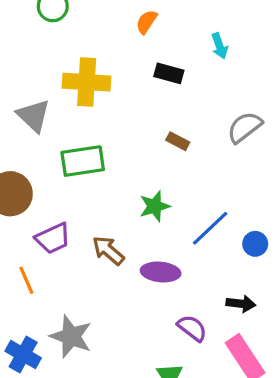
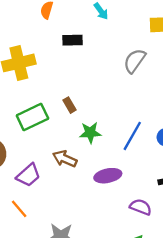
brown rectangle: (178, 141) -> (70, 105), moved, turned 49
green star: (155, 206) -> (90, 133), turned 30
brown arrow: (108, 250) -> (65, 159), moved

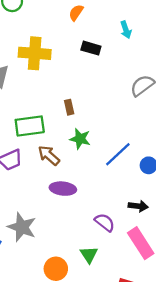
green rectangle: (32, 117) -> (30, 126), moved
purple ellipse: (108, 176) -> (63, 189), moved

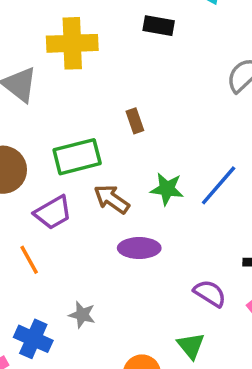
green star: (80, 139) -> (167, 189), moved
gray star: (22, 227) -> (82, 315), size x0.6

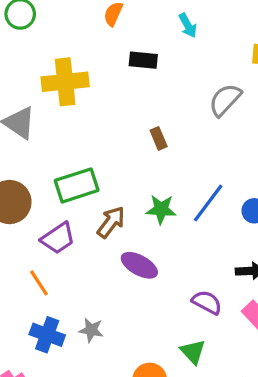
brown rectangle: (135, 121) -> (159, 138), moved
brown arrow: (112, 199) -> (111, 222), turned 96
purple ellipse: (139, 248) -> (139, 265), turned 33
blue cross: (33, 339) -> (47, 335), moved

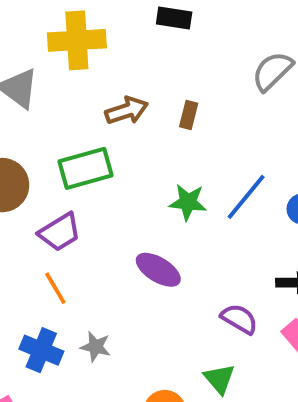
brown rectangle: (159, 138) -> (189, 115), turned 35
brown arrow: (111, 222) -> (127, 111), moved, turned 32
orange line: (39, 283) -> (55, 288), moved

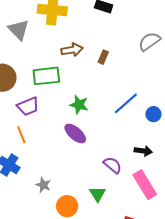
green star: (188, 202) -> (79, 105), moved
gray star: (96, 347) -> (43, 185), moved

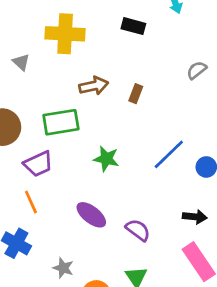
gray triangle: (19, 30) -> (21, 62), size x0.6
gray semicircle: (149, 41) -> (197, 70), size x0.7
purple ellipse: (75, 133) -> (91, 215), moved
purple semicircle: (113, 165) -> (138, 230), moved

